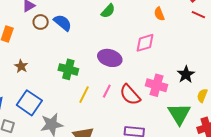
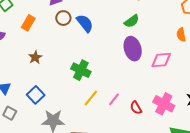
purple ellipse: (110, 58) -> (133, 49), moved, turned 45
red semicircle: (130, 95) -> (136, 108), size x0.6
blue square: (29, 103) -> (36, 95), size x0.7

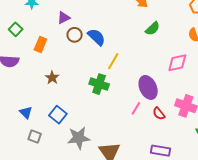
green semicircle: (132, 21) -> (153, 29), moved
purple ellipse: (133, 49) -> (148, 87), moved
yellow line: (91, 98) -> (113, 61), moved

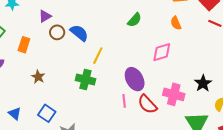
pink line: (136, 108) -> (124, 101), turned -32
red semicircle: (159, 114) -> (147, 104), size x1.5

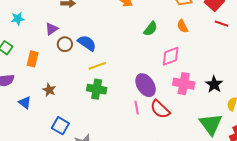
green semicircle: (134, 20) -> (151, 29), moved
yellow line: (98, 56) -> (97, 66), moved, turned 48
pink cross: (174, 94) -> (184, 84), moved
blue triangle: (15, 114) -> (25, 103), moved

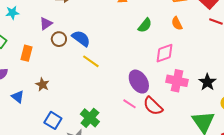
yellow line: (97, 66) -> (91, 61), turned 54
green cross: (97, 89) -> (90, 118), moved, turned 30
pink line: (137, 108) -> (129, 104), turned -48

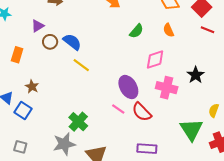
black star: (207, 82) -> (196, 75), moved
blue square: (53, 120) -> (23, 110), moved

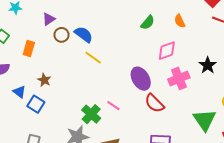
pink cross: (167, 88) -> (179, 78), turned -35
pink line: (118, 109) -> (113, 106), moved

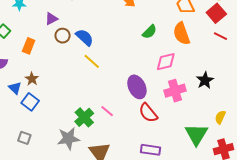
orange semicircle: (180, 21) -> (182, 34), size x1.6
brown star: (44, 80) -> (32, 79), moved

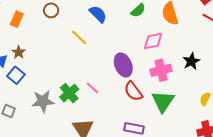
blue semicircle: (85, 37) -> (98, 14), moved
green triangle: (196, 134) -> (163, 101), moved
gray star: (68, 139) -> (43, 101), moved

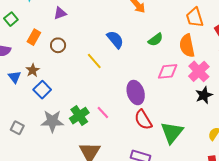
brown circle: (51, 10) -> (58, 45), moved
pink cross: (161, 70) -> (199, 71), moved, turned -35
blue square: (16, 75) -> (42, 90), moved

